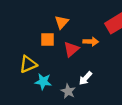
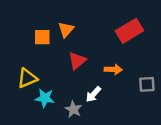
orange square: (48, 39) -> (42, 37), moved
orange arrow: (91, 42) -> (113, 69), moved

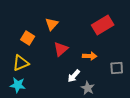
orange square: (42, 37) -> (28, 38), moved, turned 32
cyan star: (45, 98) -> (18, 85), moved
gray star: (73, 109) -> (88, 88), moved

